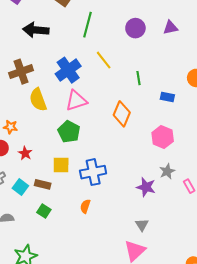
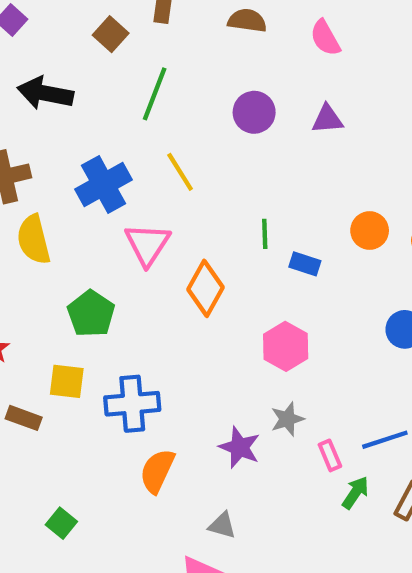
green line: (138, 78) -> (265, 234), moved
pink triangle: (76, 101) -> (147, 244), moved, turned -45
orange semicircle: (85, 206) -> (157, 471), moved, size x1.5
green square: (44, 211) -> (61, 523), moved
gray triangle: (142, 225) -> (222, 525), turned -48

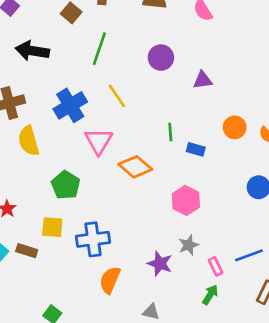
purple triangle: (327, 119) -> (203, 80), moved
orange diamond: (205, 288) -> (135, 167), turned -76
green arrow: (355, 493) -> (210, 295), moved

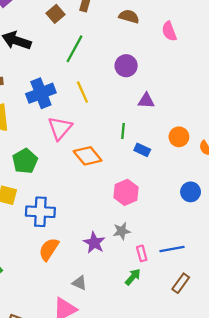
purple triangle: (203, 80) -> (146, 101), moved

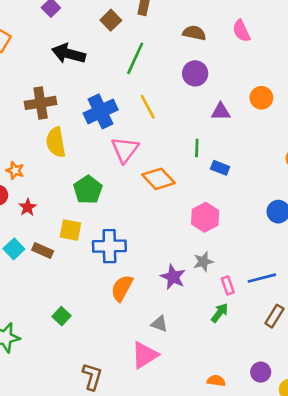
brown semicircle: (129, 16) -> (194, 33), moved
orange circle: (179, 137) -> (261, 98), moved

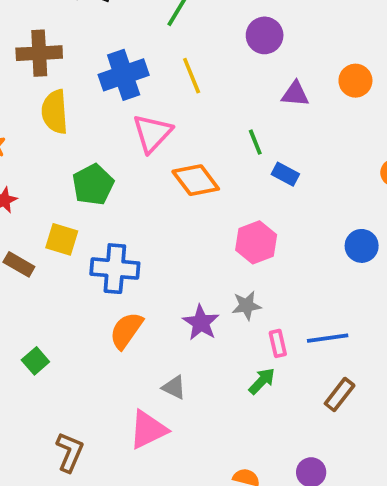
green line: (197, 148) -> (255, 142), turned -30

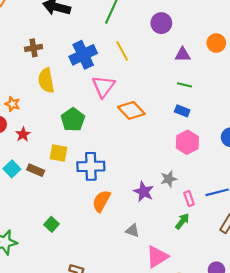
brown cross: (39, 53) -> (33, 48), size x0.7
green line: (255, 142) -> (185, 85), moved, turned -48
blue rectangle: (285, 174) -> (182, 111), moved
pink hexagon: (256, 242) -> (187, 142), moved
pink triangle: (148, 430) -> (157, 257), moved

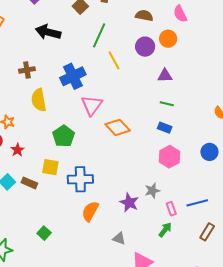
orange circle: (216, 43) -> (168, 39), moved
yellow line: (122, 51) -> (114, 60), moved

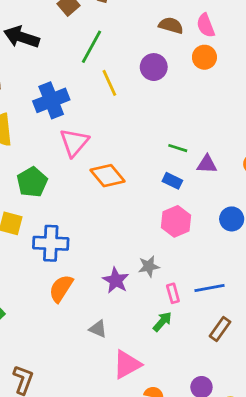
brown semicircle: (144, 16) -> (171, 25), moved
orange circle: (168, 39) -> (204, 57), moved
purple triangle: (165, 76) -> (207, 164), moved

